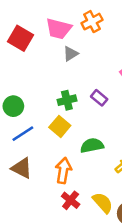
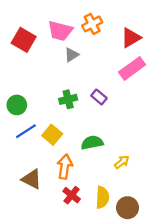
yellow square: (60, 126) -> (52, 135), moved
brown triangle: (22, 168) -> (32, 179), moved
yellow semicircle: (103, 203) -> (102, 197), turned 45

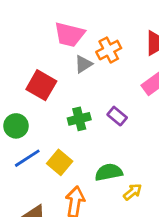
orange cross: (92, 24) -> (109, 50), moved
red square: (24, 40) -> (41, 85), moved
yellow arrow: (122, 162) -> (133, 192), moved

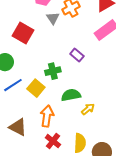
gray triangle: (83, 64) -> (53, 18), turned -32
green cross: (79, 119) -> (53, 71), moved

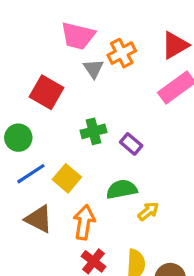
purple rectangle: (77, 55) -> (131, 144), moved
green cross: (53, 71) -> (94, 131), moved
brown triangle: (18, 127) -> (39, 219), moved

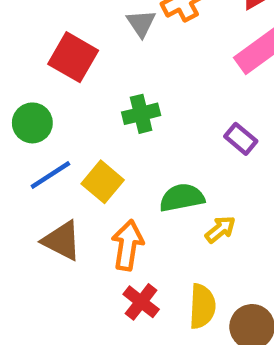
purple rectangle: (131, 144) -> (241, 139), moved

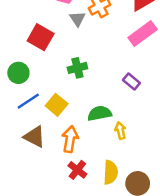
yellow arrow: (220, 229) -> (120, 131), turned -63

